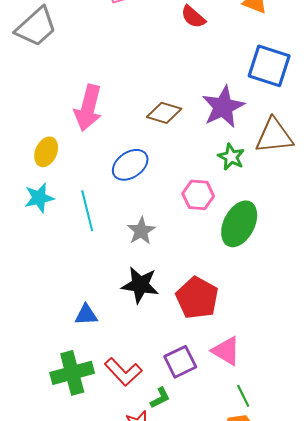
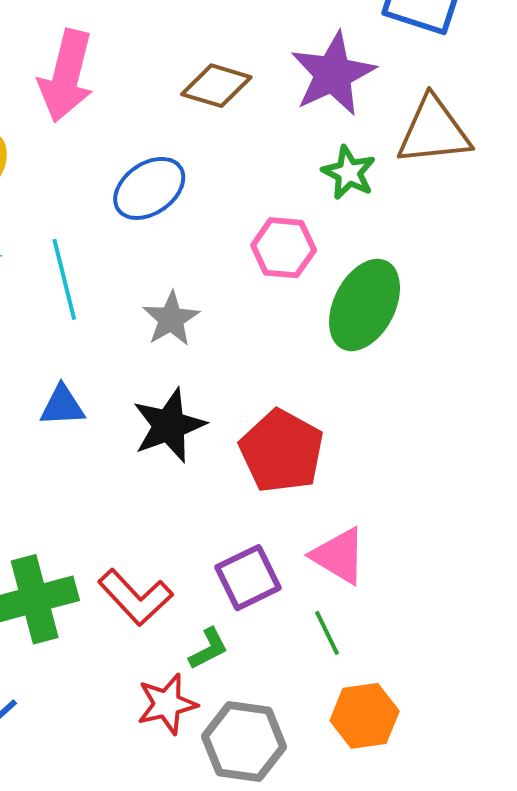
black star: (140, 285) -> (169, 425), turned -30
blue triangle: (86, 315) -> (62, 406), moved
green line: (243, 396) -> (327, 633), moved

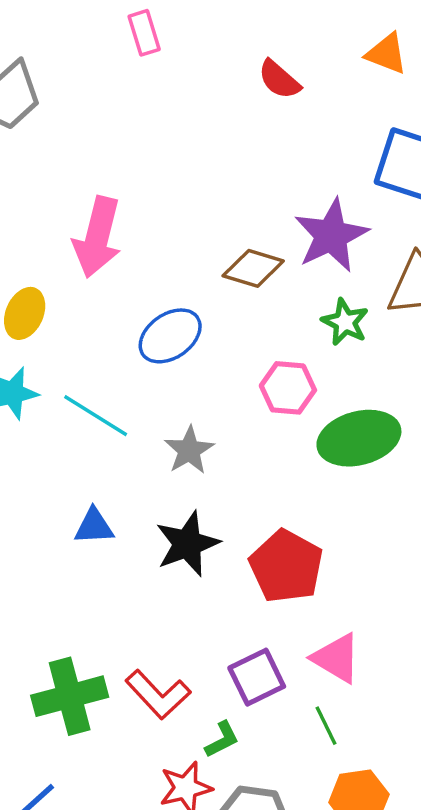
brown diamond: (216, 86) -> (253, 268), moved
cyan line: (64, 279) -> (96, 416), turned -44
green ellipse: (365, 305) -> (359, 438), turned 48

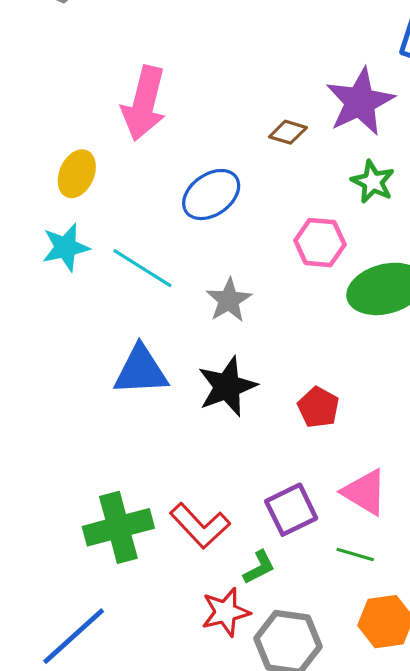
brown diamond: (253, 268) -> (288, 132), size x0.7
blue triangle: (94, 526) -> (141, 371), size x1.5
red pentagon: (286, 566) -> (318, 407), size x0.6
green line: (326, 726) -> (355, 554), turned -48

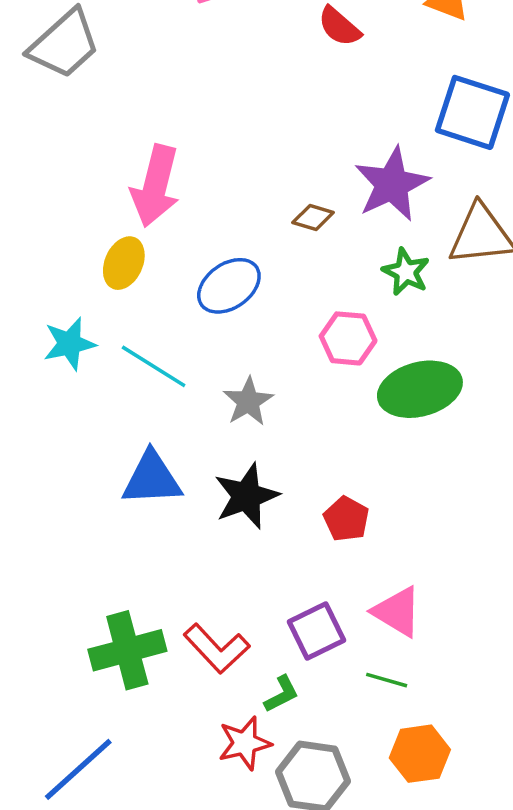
yellow ellipse: (77, 174) -> (124, 263), moved

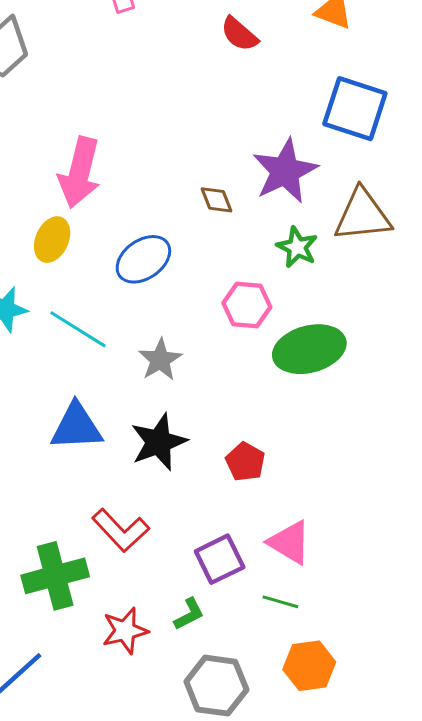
brown diamond: (313, 218) -> (216, 200), turned 52
red L-shape: (217, 649) -> (121, 530), moved
red star: (245, 743) -> (125, 631), moved

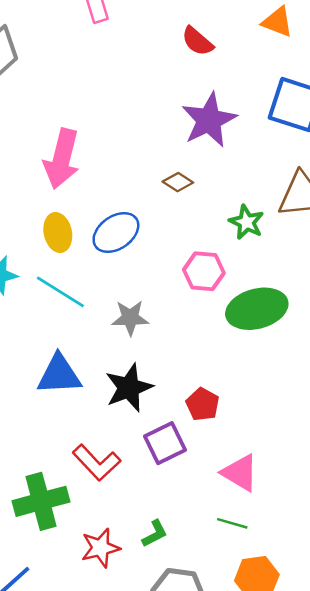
purple star: (285, 171) -> (209, 120), moved
brown diamond: (216, 200) -> (178, 182), turned -36
yellow ellipse: (52, 240) -> (58, 233), moved, turned -36
gray star: (160, 360) -> (130, 318), turned 30
purple square: (220, 559) -> (165, 443), moved

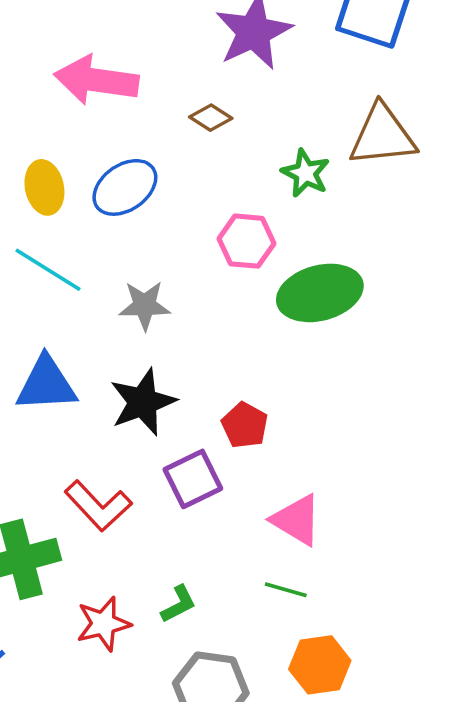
pink arrow: (62, 159) -> (96, 80), moved, turned 84

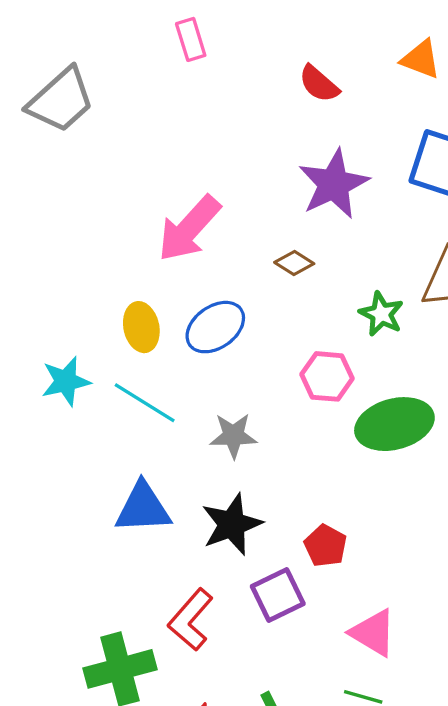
pink arrow: (96, 80) -> (189, 228), turned -56
red L-shape: (98, 506) -> (191, 620), turned 84

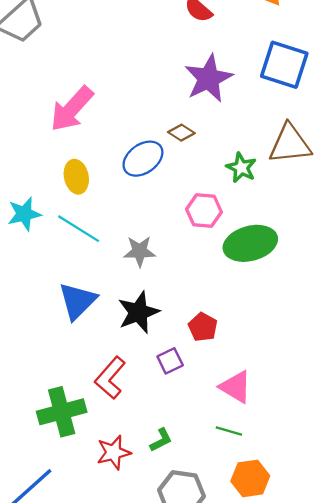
pink arrow: (189, 228) -> (72, 109), moved
blue ellipse: (215, 327) -> (143, 159), moved
blue triangle: (143, 508) -> (77, 301), turned -42
purple square: (278, 595) -> (170, 361), size x0.7

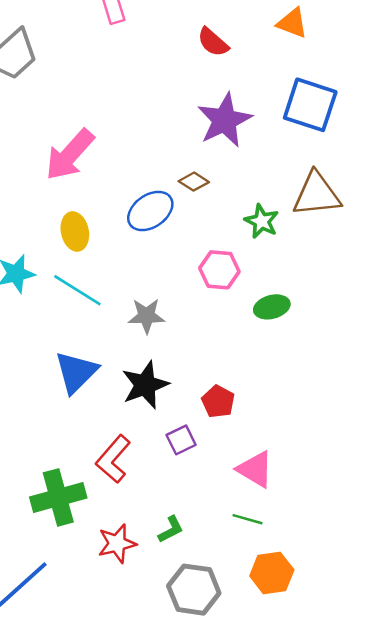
green ellipse: (250, 243) -> (272, 307), size x0.6

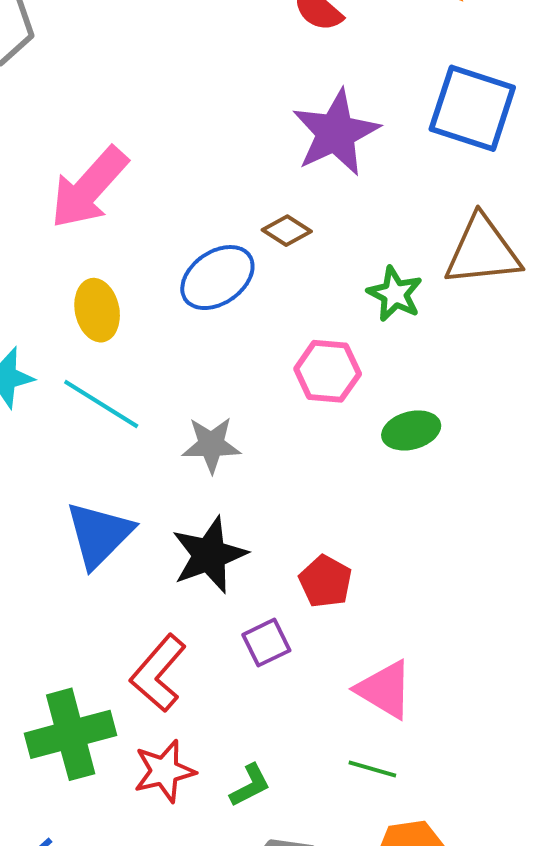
red star: (117, 544) -> (164, 771), moved

